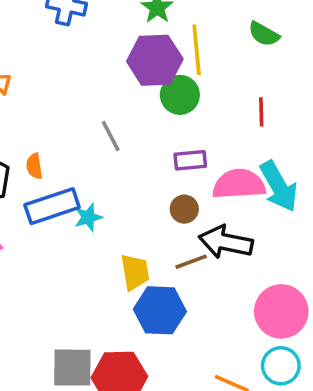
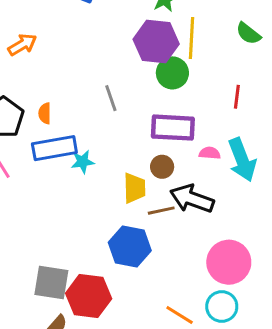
purple rectangle: (190, 160) -> (173, 128), size x1.6
pink semicircle: (239, 184) -> (210, 153), size x0.5
yellow trapezoid: (135, 272) -> (134, 188), moved

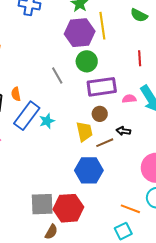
green circle: (172, 73) -> (87, 61), moved
blue rectangle: (54, 148) -> (27, 116), turned -32
black arrow: (192, 199) -> (123, 131), size x0.5

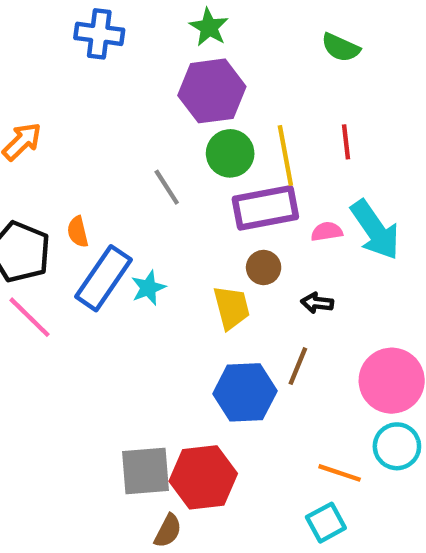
yellow line: (102, 26) -> (285, 156), moved
brown line: (105, 143) -> (298, 366), moved, turned -42

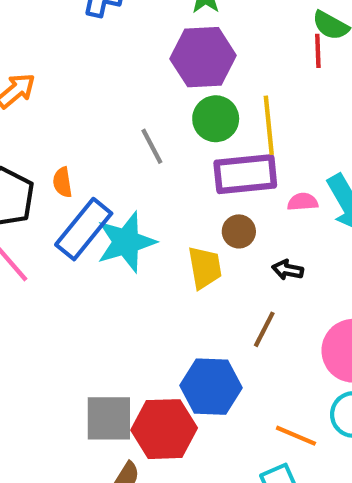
red line: (346, 142) -> (318, 51), moved
cyan star: (148, 288) -> (126, 242), size x1.8
blue hexagon: (245, 392) -> (211, 387), moved

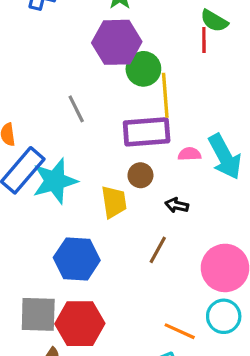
green circle: (216, 119) -> (143, 69), moved
blue hexagon: (211, 387) -> (77, 259), moved

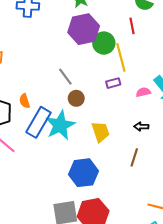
red line: (204, 40) -> (132, 26), moved
purple rectangle: (147, 132) -> (113, 83), size x0.5
brown circle: (140, 175) -> (76, 98), moved

